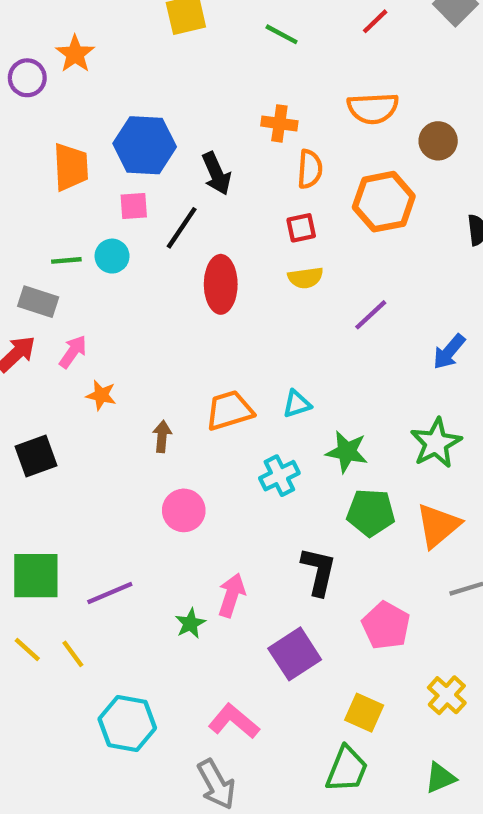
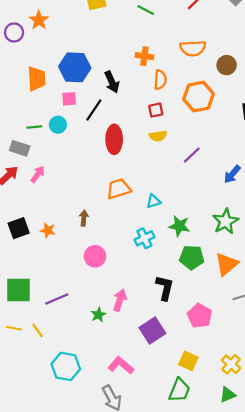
orange star: (101, 395) -> (48, 230), moved
orange trapezoid: (229, 410) -> (119, 189), moved
yellow line: (27, 650) -> (14, 328), turned -32
yellow cross: (447, 695) -> (231, 364), moved

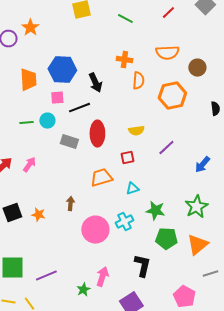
black line: (94, 110) -> (79, 108), turned 35
red square: (156, 110) -> (127, 158), moved
gray rectangle: (20, 148) -> (69, 142), moved
pink circle: (95, 256) -> (95, 230), moved, size x1.4
pink pentagon: (200, 316) -> (184, 297), moved

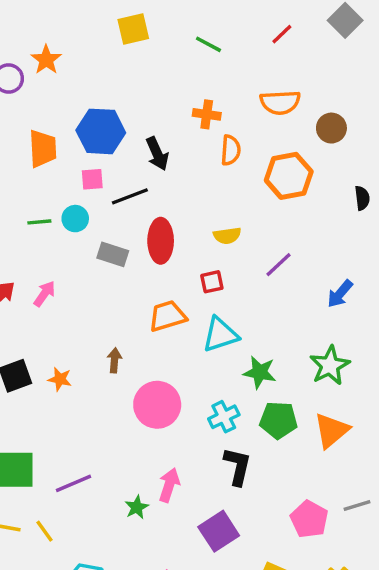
cyan triangle: (132, 189) -> (220, 335), size x1.6
cyan cross: (124, 222) -> (224, 417), moved
gray line: (210, 274) -> (357, 506), moved

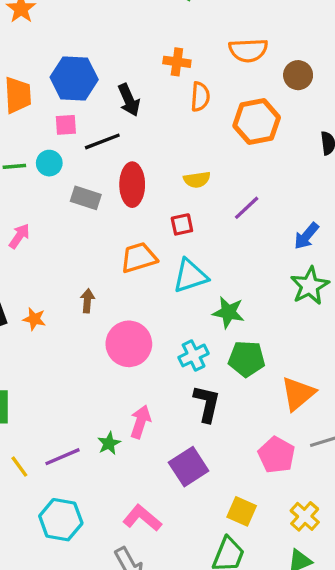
green star: (330, 365) -> (310, 286), moved
orange triangle: (331, 430) -> (298, 394), moved
purple line: (73, 483) -> (63, 457), moved

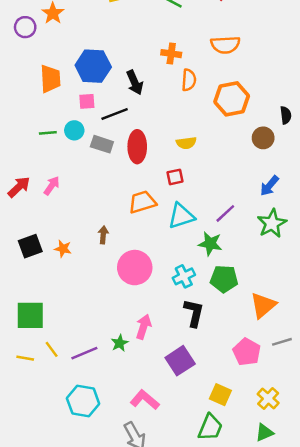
brown circle: (298, 75) -> (263, 138), moved
gray rectangle: (86, 198) -> (102, 144), moved
purple line: (247, 208) -> (225, 213), moved
yellow line: (19, 467) -> (52, 349), moved

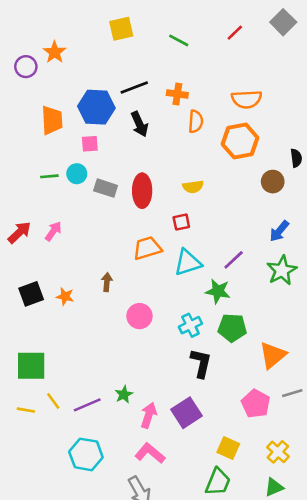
orange semicircle: (225, 45) -> (247, 99), moved
black line: (115, 114) -> (134, 88), moved
pink circle: (135, 268) -> (139, 316), size x0.7
pink arrow: (144, 327) -> (149, 415), moved

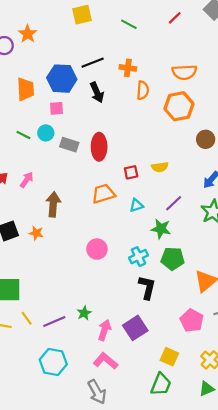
green line: (49, 176) -> (23, 135), turned 32
yellow semicircle: (193, 187) -> (160, 167), moved
cyan triangle: (188, 263) -> (136, 205), size x0.6
brown arrow: (107, 282) -> (53, 204), moved, size x1.6

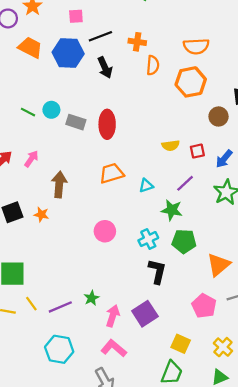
orange trapezoid: (26, 89) -> (30, 47), moved, turned -60
pink square: (56, 108) -> (76, 16), moved
red square: (131, 172) -> (197, 151), moved

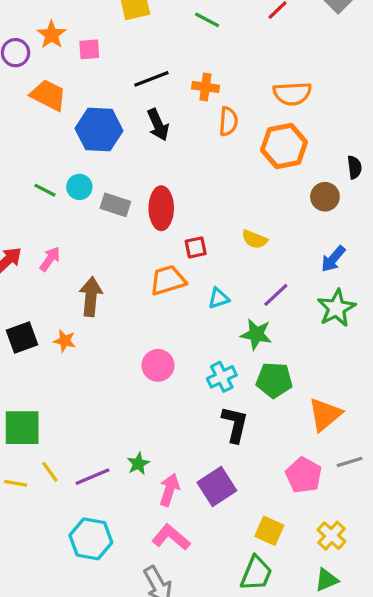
pink square: (76, 16) -> (89, 49), moved
blue hexagon: (68, 53) -> (99, 130), moved
yellow semicircle: (171, 145) -> (255, 239), turned 30
red square: (197, 151) -> (196, 247), moved

